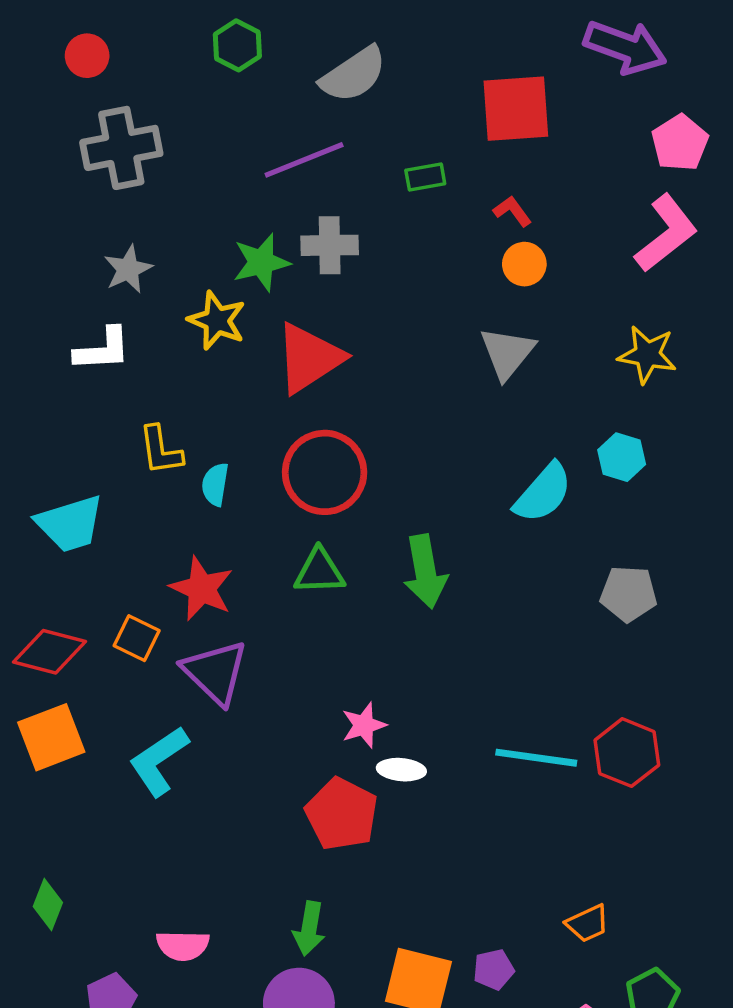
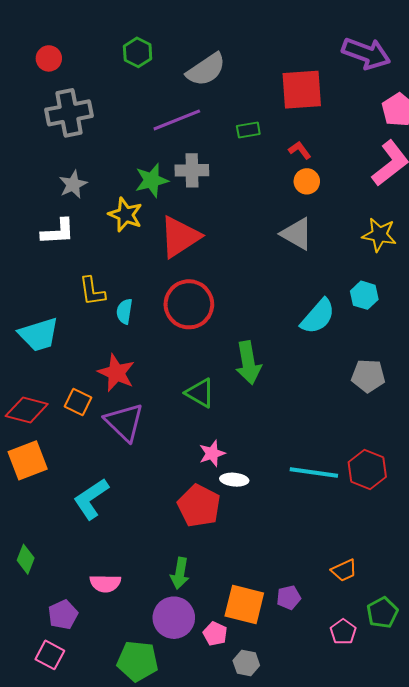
gray triangle: (507, 353) -> (297, 234), turned -39
green triangle: (319, 572) -> (200, 393), moved, turned 32
cyan L-shape: (159, 761) -> (91, 499), moved

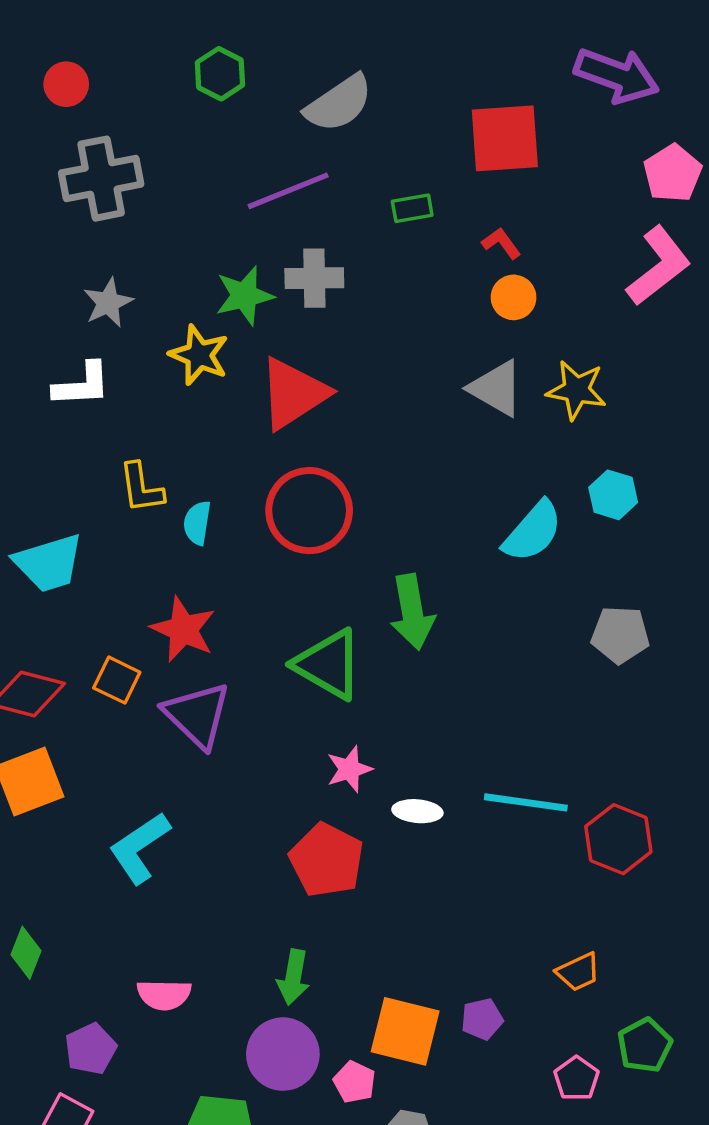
yellow star: (379, 235) -> (576, 390), moved
green triangle: (200, 393) -> (328, 664), size x1.4
red hexagon: (367, 470) -> (618, 839), moved
white ellipse: (234, 480) -> (417, 811), moved

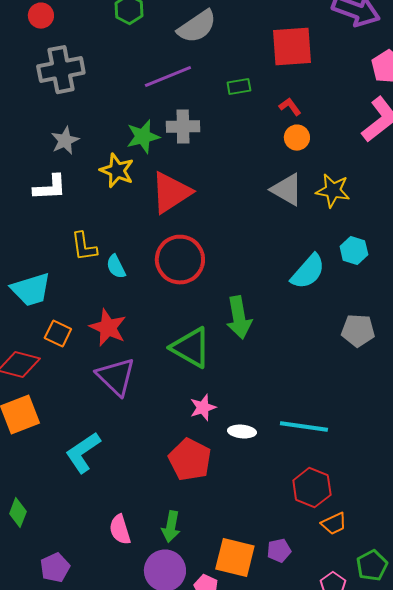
cyan semicircle: (197, 523) -> (116, 267), turned -35
orange square: (117, 680) -> (58, 334), moved
red hexagon: (618, 839) -> (312, 488), moved
pink semicircle: (164, 995) -> (120, 530), moved, turned 72

